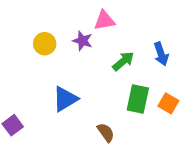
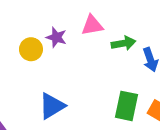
purple star: (82, 41) -> (56, 37), moved
green arrow: (123, 61) -> (123, 43), moved, turned 30

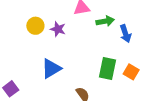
purple star: (56, 37) -> (58, 29), moved

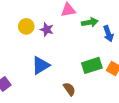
green rectangle: (107, 69) -> (92, 65), turned 60

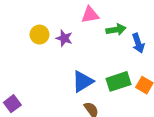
blue triangle: (41, 65) -> (83, 81), moved

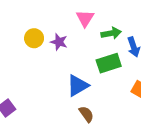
pink triangle: (90, 15) -> (85, 18), turned -48
green rectangle: (118, 81) -> (109, 63), moved

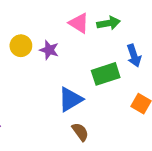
pink triangle: (85, 18) -> (79, 23), turned -30
green arrow: (111, 33) -> (108, 23), moved

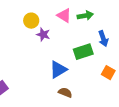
yellow circle: (21, 46) -> (31, 21), moved
brown semicircle: (80, 132) -> (65, 93), turned -32

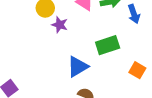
blue arrow: (103, 39) -> (134, 14), moved

